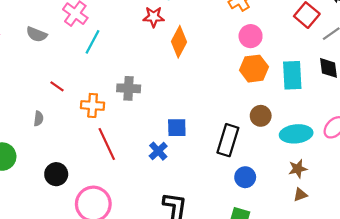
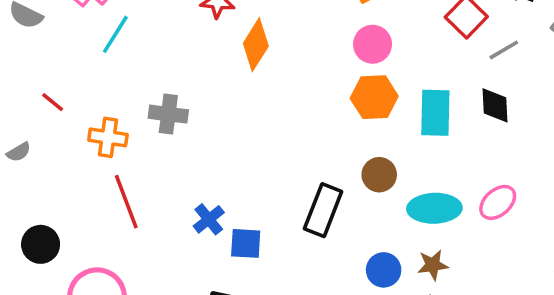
gray semicircle: (39, 119) -> (19, 152), turned 48
blue square: (177, 128) -> (246, 243), moved
blue circle: (245, 177) -> (384, 270), moved

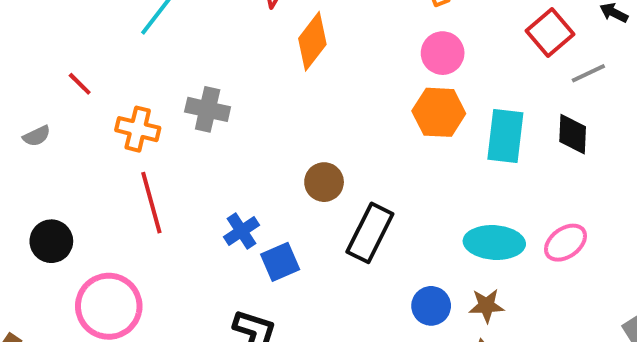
brown circle: (379, 175) -> (324, 182), moved
blue square: (246, 243) -> (280, 262), turned -32

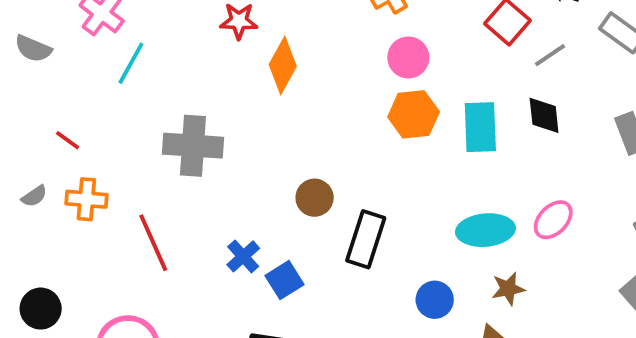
gray cross: (208, 109) -> (193, 146), size x1.4
orange cross: (138, 129) -> (86, 199), moved
black circle: (51, 241) -> (41, 309), moved
brown star: (486, 306) -> (508, 289), moved

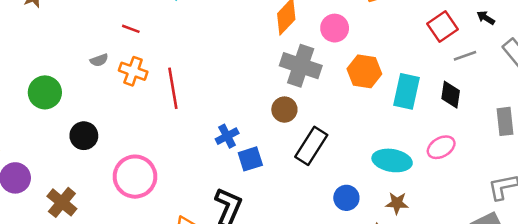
pink circle: (408, 57) -> (335, 28), moved
red line: (68, 140) -> (131, 29), turned -30
gray cross: (193, 146) -> (301, 66), moved
pink ellipse: (553, 220) -> (441, 147), moved
red line: (153, 243) -> (173, 88), moved

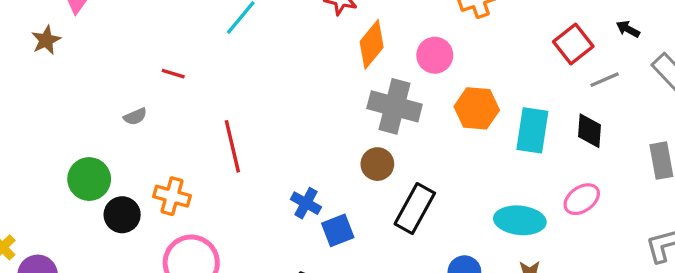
orange cross: (133, 71) -> (172, 196), moved
green circle: (45, 92) -> (89, 179), moved
blue cross: (227, 136) -> (306, 203), turned -30

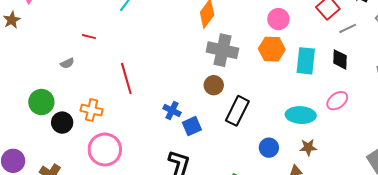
pink circle: (435, 55) -> (278, 19), moved

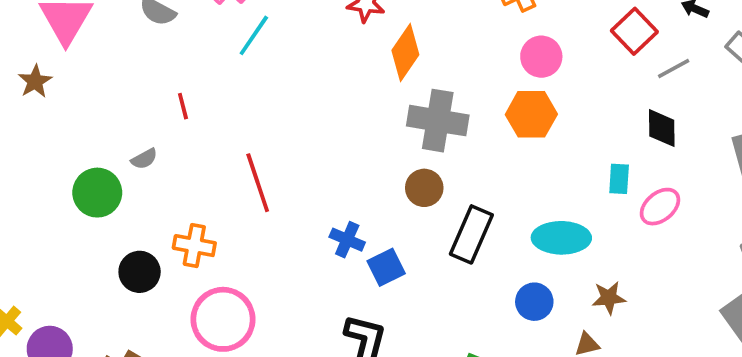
red line: (89, 37) -> (183, 106), turned 64
cyan rectangle: (306, 61) -> (619, 179), moved, size x0.6
green circle: (41, 102) -> (97, 193), moved
cyan ellipse: (301, 115) -> (561, 238), moved

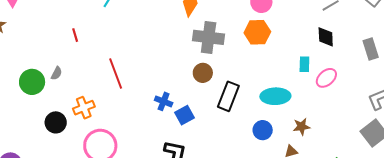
gray semicircle: (144, 159) -> (57, 73), moved, turned -32
orange cross: (194, 246) -> (84, 108), turned -30

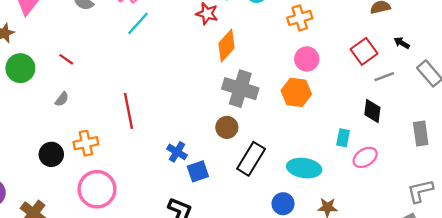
red line: (75, 35) -> (66, 59), moved, turned -48
green circle: (32, 82) -> (20, 68), moved

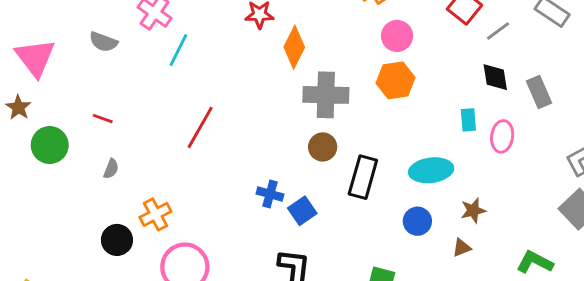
red line: (129, 111) -> (200, 127), moved, turned 56
gray rectangle: (421, 133) -> (539, 92), moved
pink ellipse: (365, 157) -> (502, 136), turned -35

